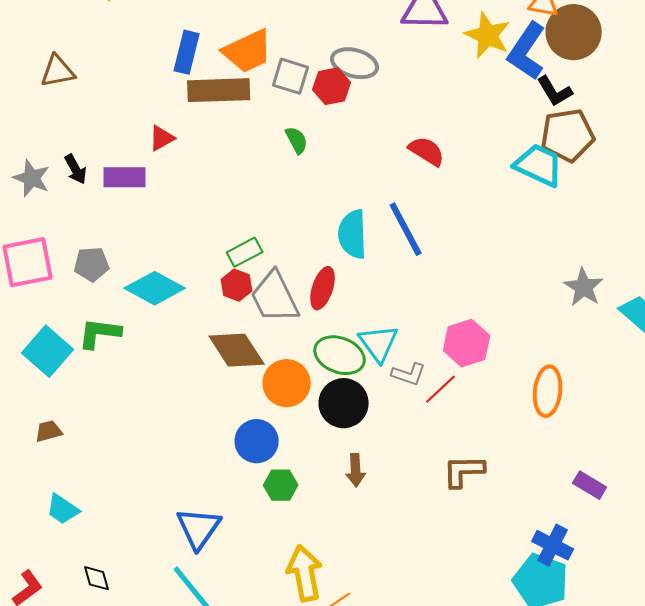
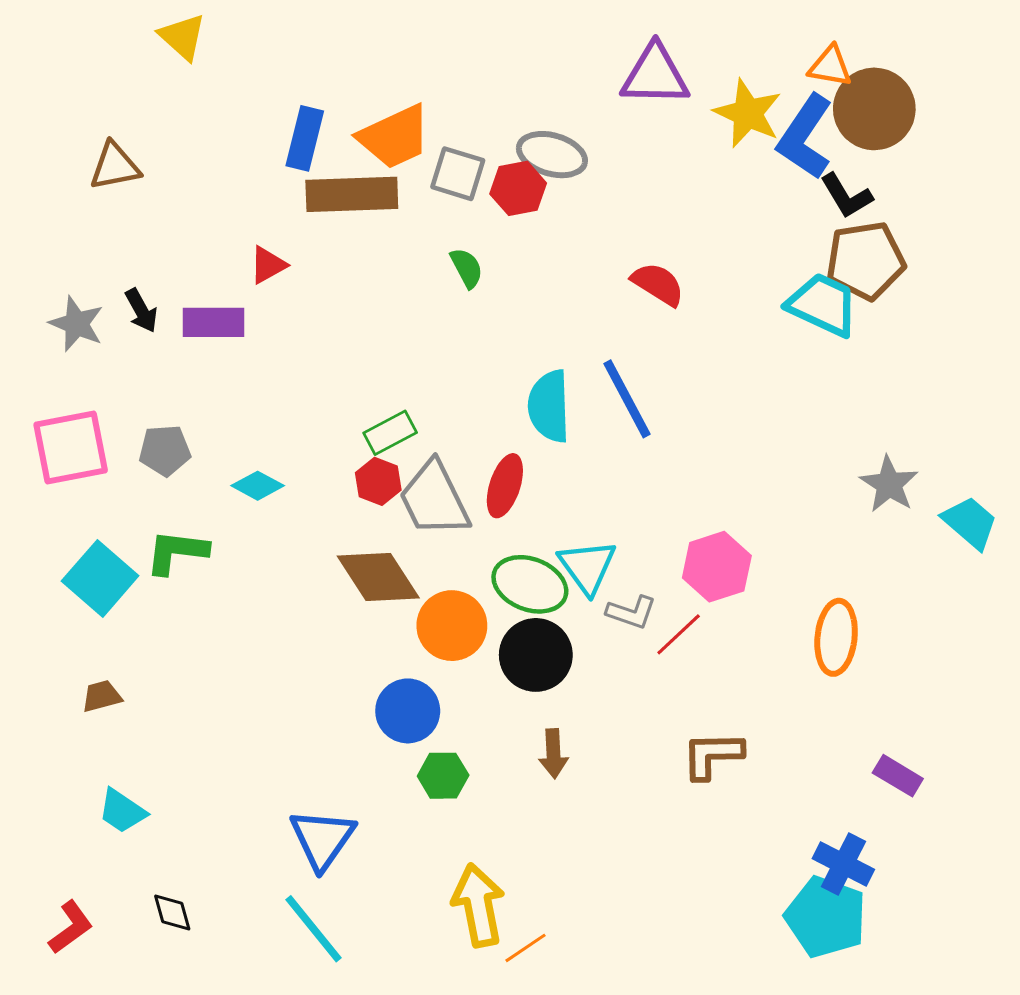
cyan diamond: (155, 288) -> (258, 486), size x0.6

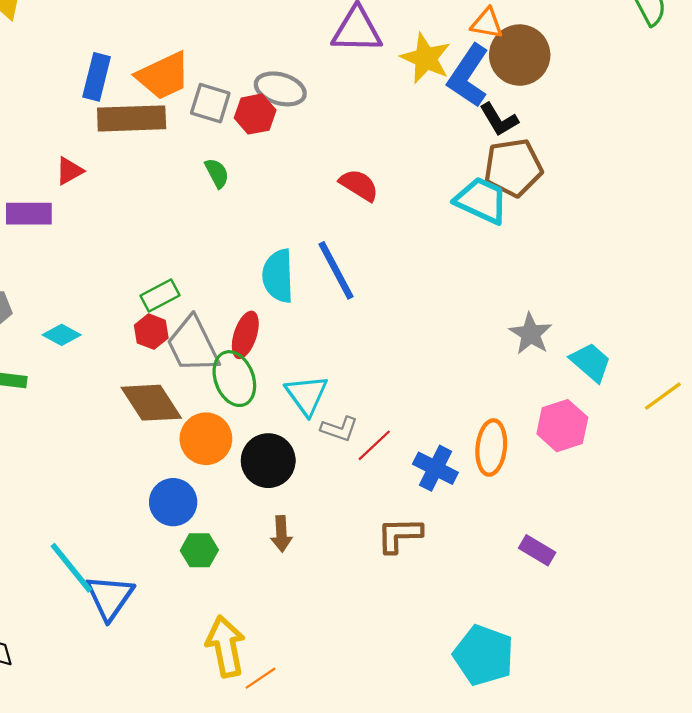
pink hexagon: (717, 567) -> (562, 426), moved
green ellipse: (530, 584) -> (234, 379), moved, turned 48
blue cross: (843, 864) -> (435, 468), moved
cyan line: (314, 929) -> (71, 568), moved

